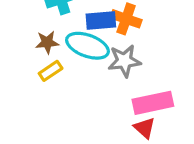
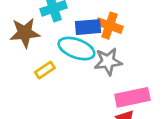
brown star: (47, 42) -> (25, 33), moved, size x1.5

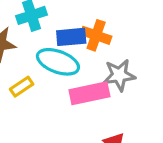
gray star: (108, 61) -> (119, 75), moved
pink rectangle: (132, 97) -> (89, 93), moved

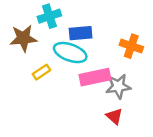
orange cross: (96, 35) -> (131, 46), moved
gray star: (119, 75) -> (118, 86), moved

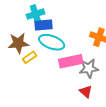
blue rectangle: (81, 33) -> (44, 25), moved
brown star: (23, 38) -> (18, 43), moved

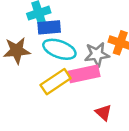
yellow rectangle: (29, 57) -> (56, 82), moved, size x1.6
gray star: (89, 68) -> (97, 54), moved

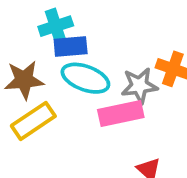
yellow rectangle: (56, 82) -> (33, 121), moved

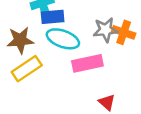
gray star: (139, 86) -> (106, 30), moved

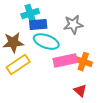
gray star: (106, 30) -> (73, 25), moved
orange cross: (124, 32) -> (83, 62), moved

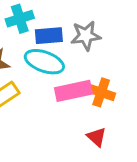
blue rectangle: (38, 25) -> (49, 36), moved

